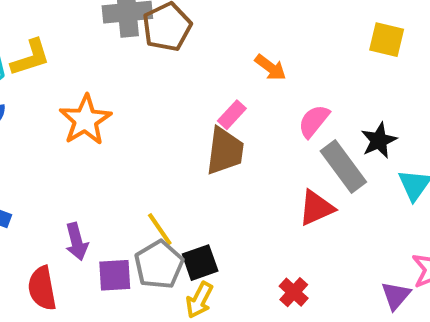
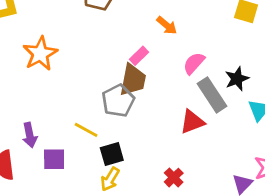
yellow line: (160, 229) -> (86, 130), turned -30
gray pentagon: (159, 265) -> (118, 101), moved

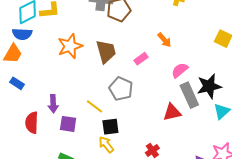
black star: (237, 79) -> (209, 86), size x1.4
brown trapezoid: (133, 80) -> (106, 51), moved, turned -35
gray pentagon: (118, 101) -> (121, 89), turned -30
yellow arrow: (110, 179) -> (106, 145), turned 102

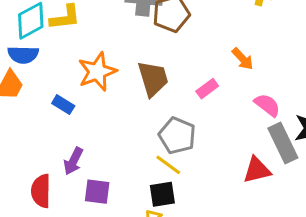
pink semicircle: (180, 70) -> (267, 105), turned 78
blue rectangle: (17, 83) -> (63, 105), moved
purple arrow: (53, 104) -> (73, 161), turned 30
yellow line: (94, 106) -> (168, 165), moved

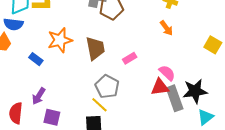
orange arrow: (243, 59) -> (166, 28), moved
red triangle: (257, 170) -> (160, 87), moved

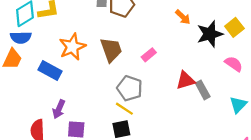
yellow square: (213, 45) -> (234, 27), turned 30
blue rectangle: (36, 59) -> (50, 71), size x1.5
pink semicircle: (167, 73) -> (234, 64), moved
black star: (195, 91) -> (210, 34), moved
gray rectangle: (175, 98) -> (203, 90), size x0.7

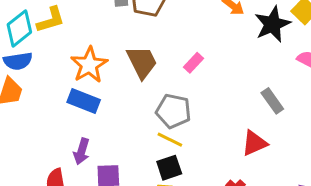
blue rectangle: (50, 71) -> (84, 101), moved
red triangle: (185, 80) -> (254, 143), moved

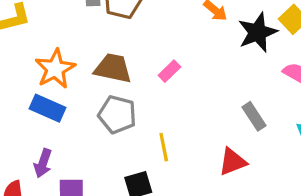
brown trapezoid: (142, 62) -> (113, 68), turned -54
gray pentagon: (173, 111) -> (117, 114), moved
yellow line: (170, 140) -> (164, 147), moved, turned 50

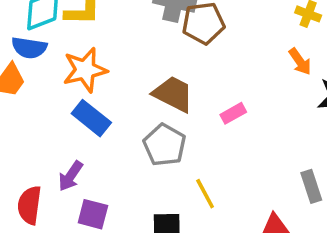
orange star: (55, 69) -> (85, 70), moved
yellow line: (164, 147) -> (205, 194), turned -32

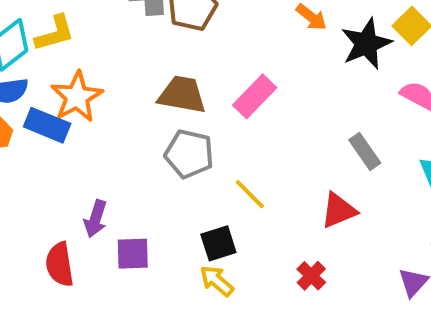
pink rectangle: (233, 113) -> (255, 96), size x1.5
blue rectangle: (91, 118) -> (47, 125), moved

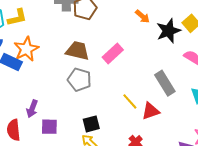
gray rectangle: (365, 151) -> (165, 83), size x1.4
yellow line: (250, 194) -> (130, 101), moved

